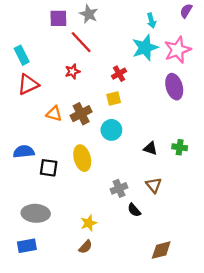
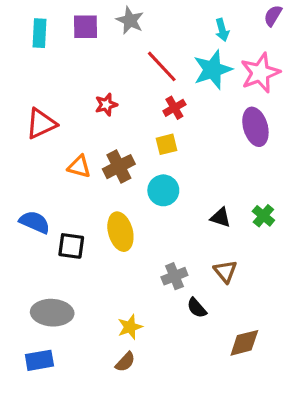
red line: (81, 42) -> (162, 66), moved
cyan rectangle: (22, 55) -> (39, 33), moved, turned 30
green cross: (180, 147) -> (263, 216), turned 32
blue semicircle: (24, 152) -> (35, 222), turned 30
brown diamond: (161, 250) -> (244, 343), moved

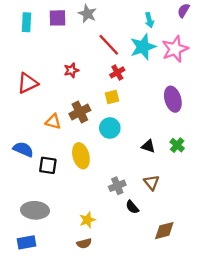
purple ellipse: (255, 127) -> (173, 99), moved
orange triangle: (79, 167) -> (53, 122), moved
brown semicircle: (125, 362) -> (84, 243), turned 32

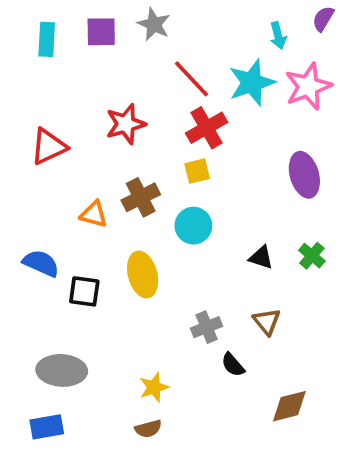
cyan arrow: (149, 20) -> (278, 36), moved
red star: (71, 70) -> (126, 124), size x1.5
red cross: (117, 72) -> (207, 128), size x1.5

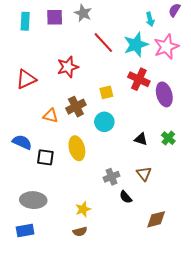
red cross: (207, 128) -> (139, 79), moved, turned -35

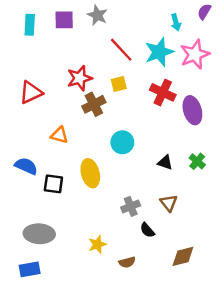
yellow square: (106, 92) -> (119, 84), moved
brown cross: (76, 107) -> (94, 104), moved
brown semicircle: (80, 232) -> (127, 262), moved

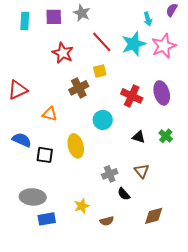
red star: (80, 78) -> (63, 53), moved, turned -30
red triangle: (31, 92) -> (18, 90), moved
red cross: (163, 92) -> (132, 96), moved
blue rectangle: (30, 269) -> (47, 219), moved

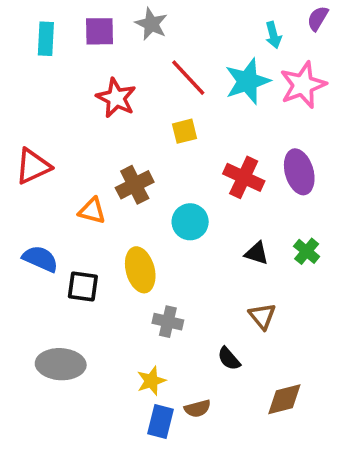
brown cross: (79, 88) -> (135, 185), moved
gray cross: (110, 174) -> (168, 322), moved, turned 35
blue rectangle: (47, 219) -> (161, 421), moved, turned -66

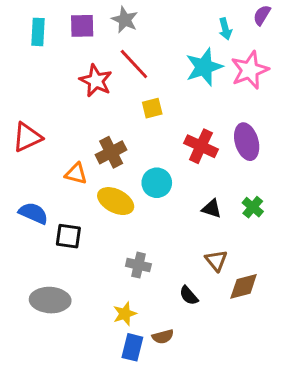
red line: (188, 78) -> (134, 64), moved
yellow ellipse: (140, 270) -> (116, 201), moved, turned -48
brown diamond: (284, 399) -> (244, 286), moved

